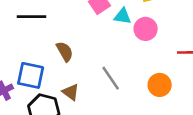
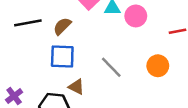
brown semicircle: (65, 52) -> (62, 26), moved, turned -96
blue square: (31, 75) -> (62, 56), moved

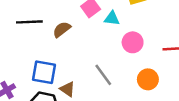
pink circle: (136, 16) -> (133, 42), moved
blue square: (62, 56) -> (44, 72), moved

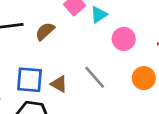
cyan triangle: (112, 18) -> (99, 15), turned -35
brown triangle: (67, 89) -> (59, 84), moved

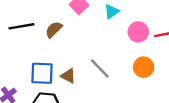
cyan triangle: (99, 15) -> (112, 12), moved
pink circle: (124, 39) -> (138, 32), moved

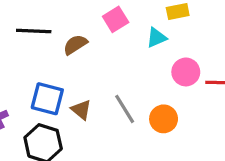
orange circle: (144, 67) -> (164, 119), moved

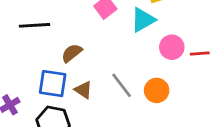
cyan triangle: (157, 38) -> (143, 20), size x1.4
brown semicircle: (75, 45) -> (72, 53), moved

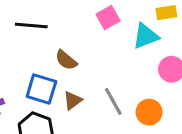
brown semicircle: (72, 53) -> (66, 60), turned -110
brown triangle: (83, 90) -> (73, 100), turned 42

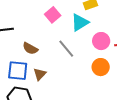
gray line: (113, 101) -> (66, 49), moved
orange circle: (149, 112) -> (101, 67), moved

